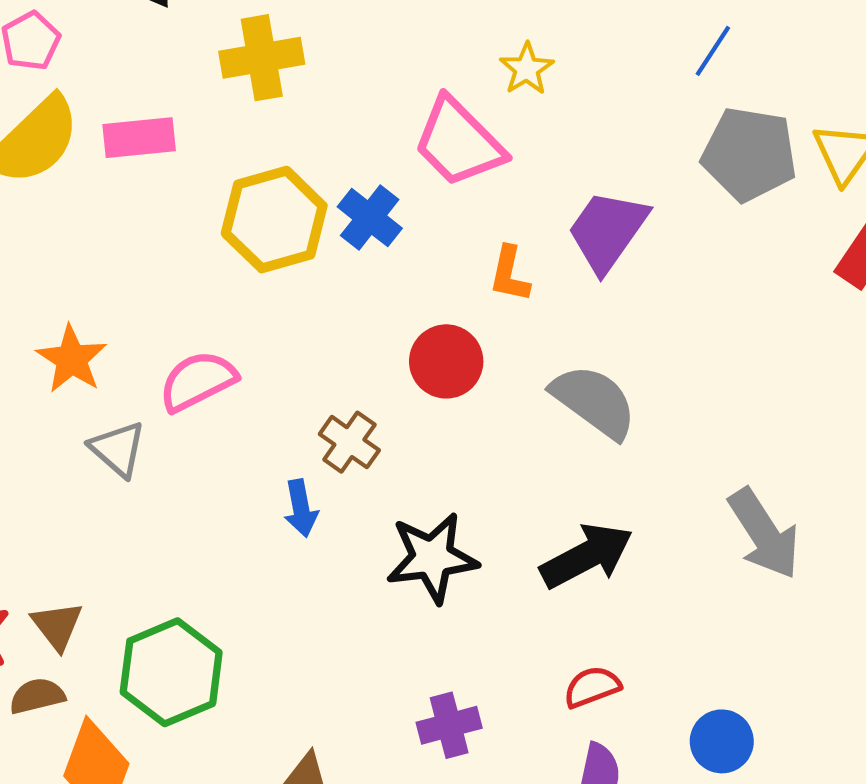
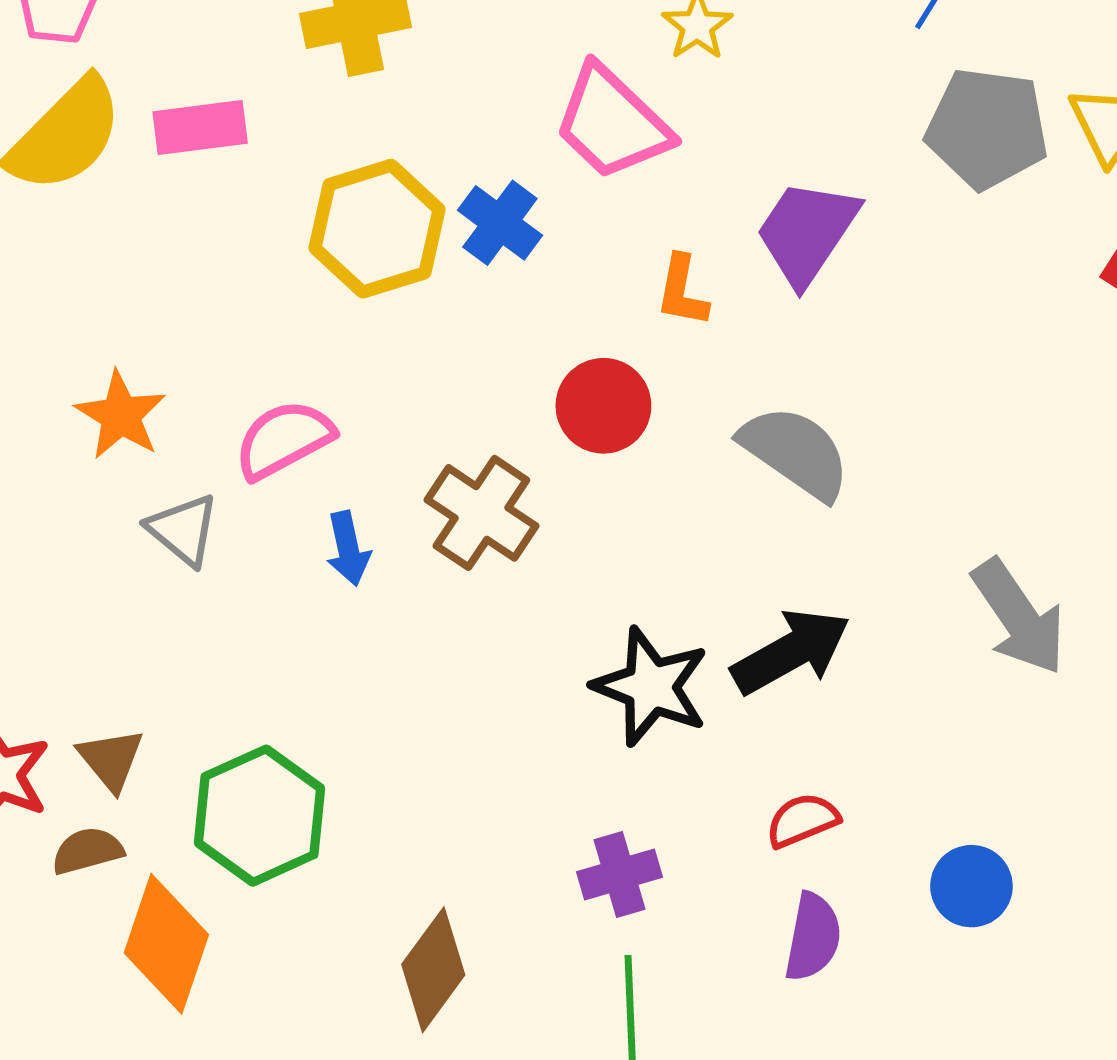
brown cross: (349, 442) -> (481, 513), size x1.4
blue arrow: (301, 508) -> (348, 549), moved
black star: (432, 558) -> (651, 687), moved, turned 30

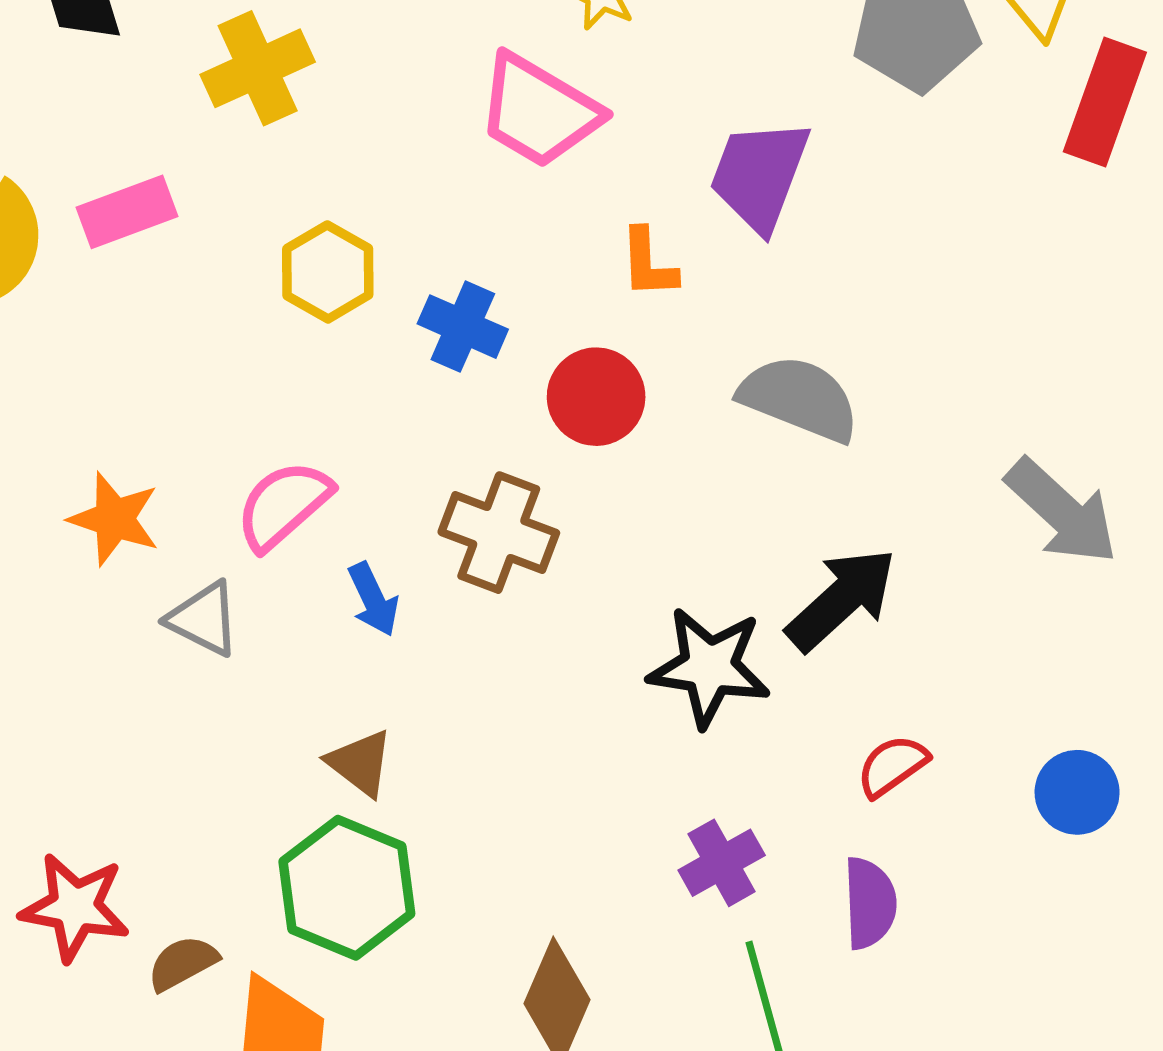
blue cross: (500, 223) -> (463, 327), moved
yellow hexagon: (377, 229) -> (328, 272), size x0.7
brown triangle: (111, 759) -> (360, 763), moved
purple semicircle: (813, 937) -> (870, 903), moved

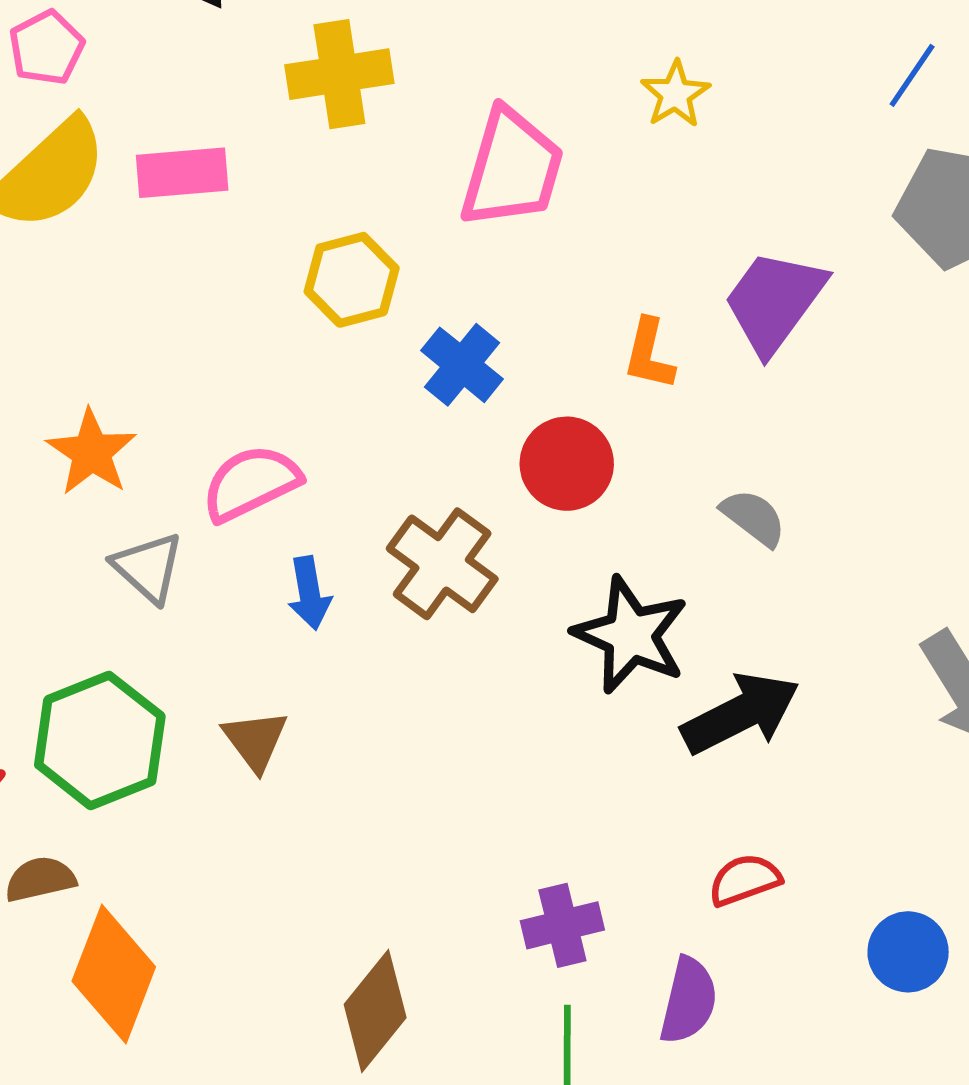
pink trapezoid: (539, 111) -> (512, 168), moved, turned -120
gray semicircle: (799, 398) -> (754, 518), size x0.6
black star: (709, 667) -> (631, 635), moved
green hexagon: (347, 888) -> (100, 740), moved

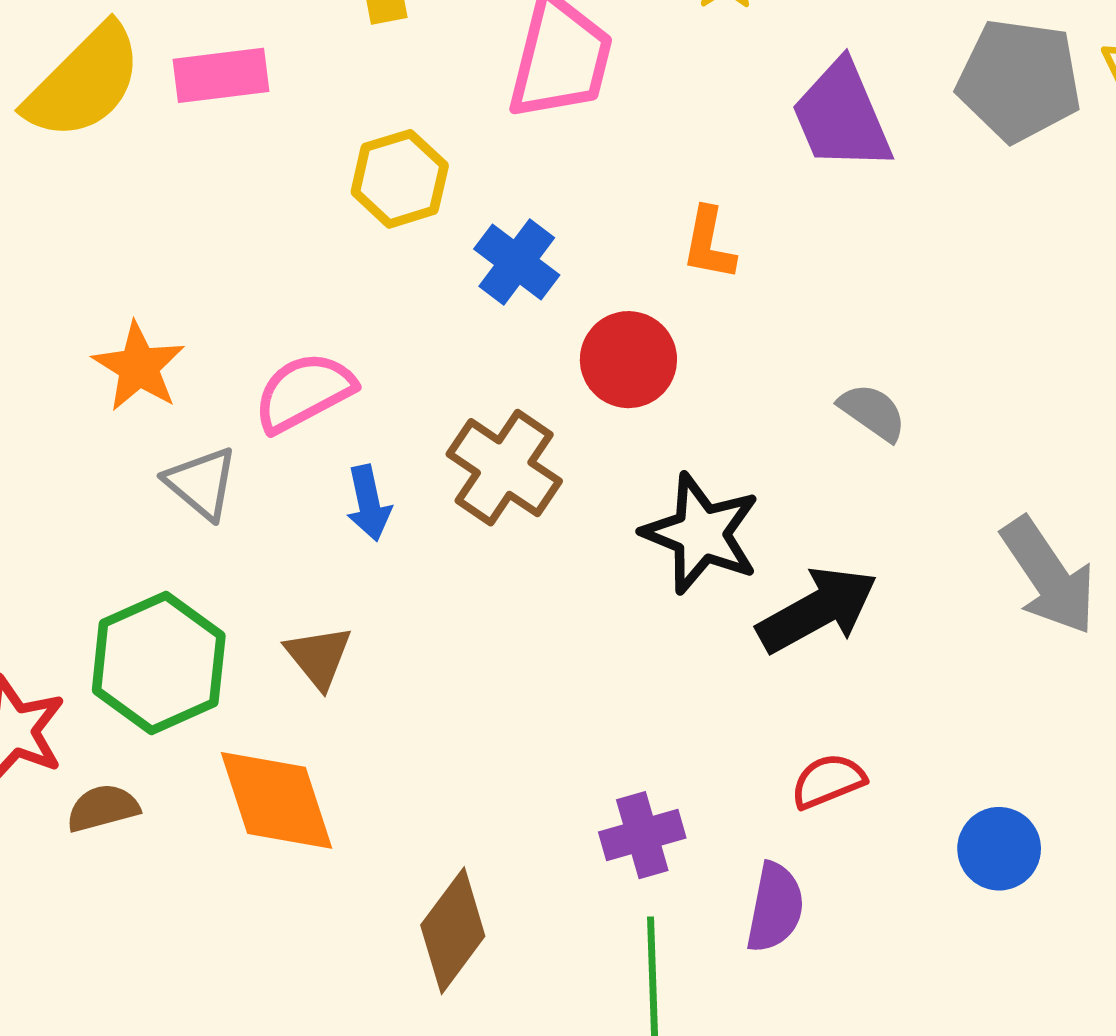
purple trapezoid: (774, 302) -> (842, 116), moved, turned -57
gray semicircle: (754, 518) -> (872, 412), moved
orange diamond: (114, 974) -> (276, 800), moved, turned -37

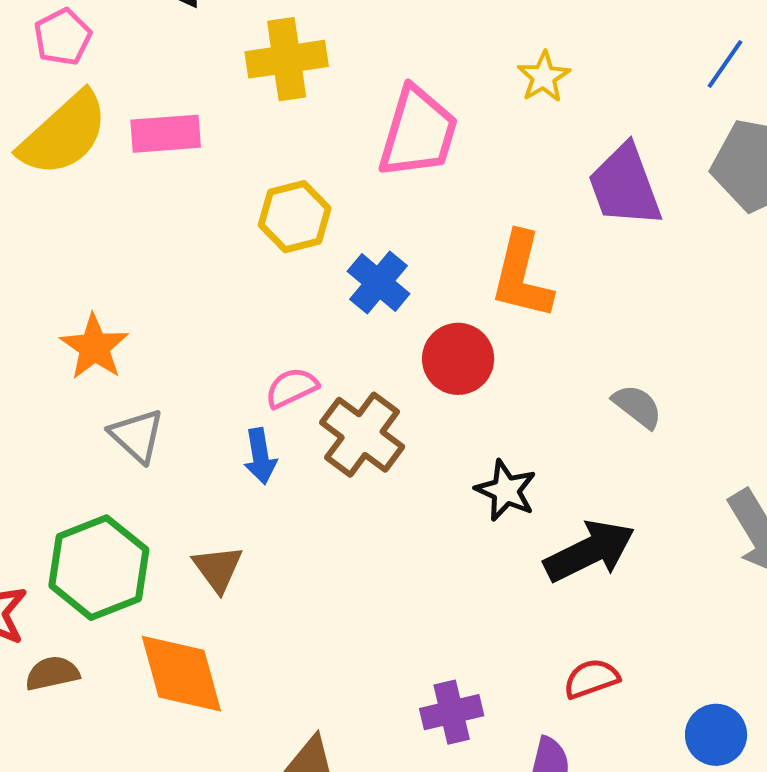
orange L-shape: (709, 244) -> (522, 276), size x1.6
pink semicircle: (304, 392) -> (292, 388), moved, size x0.7
black star: (701, 533) -> (506, 490), size x0.7

